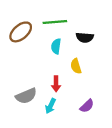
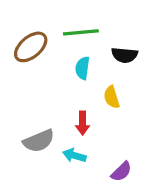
cyan arrow: (50, 106) -> (74, 155), turned 80
purple semicircle: (87, 106) -> (121, 172), moved

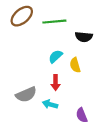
brown ellipse: (31, 47) -> (22, 16), moved
cyan semicircle: (82, 68) -> (56, 56), moved, turned 40
purple semicircle: (121, 172) -> (82, 115), turned 112

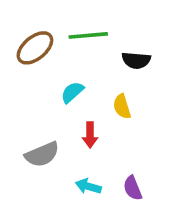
brown ellipse: (22, 16) -> (35, 48), moved
cyan semicircle: (56, 56) -> (72, 92), moved
cyan arrow: (50, 104) -> (88, 186), moved

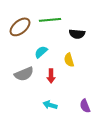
gray semicircle: (42, 154) -> (24, 74), moved
purple semicircle: (133, 188) -> (85, 106), moved

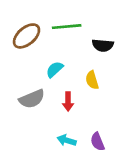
purple semicircle: (85, 106) -> (97, 142), moved

